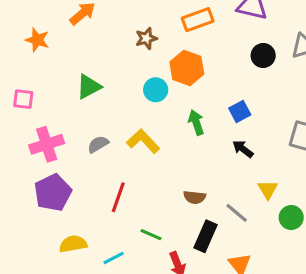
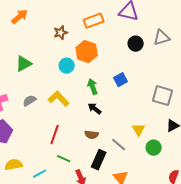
black arrow: (243, 149) -> (95, 109), moved
red line: (118, 197) -> (55, 135), moved

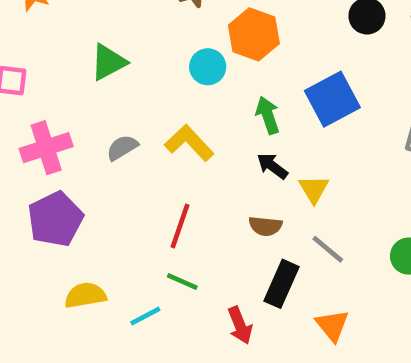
blue square: (121, 80) -> (332, 99), size x1.6
yellow triangle: (139, 130) -> (314, 189), moved
green line: (64, 159) -> (182, 281), moved

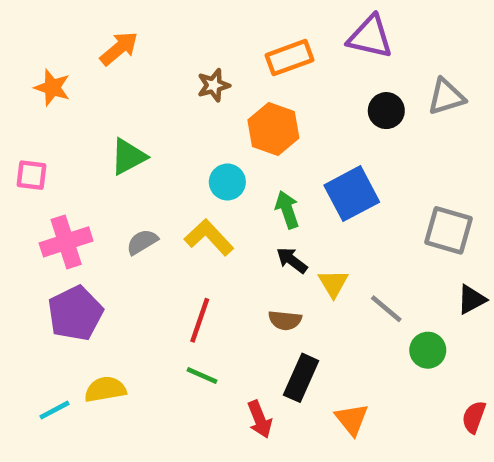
cyan circle: (208, 67) -> (227, 182), moved
gray line: (328, 249) -> (386, 309), moved
cyan line: (145, 316) -> (55, 410), moved

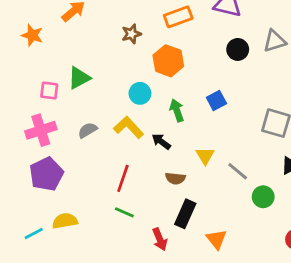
pink square: (32, 175) -> (49, 91), moved
blue square: (352, 194) -> (216, 100), size x0.6
black arrow: (292, 260) -> (161, 142), moved

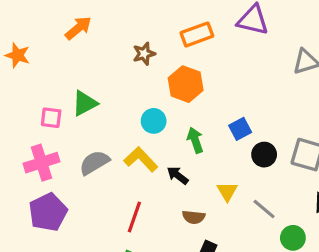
orange star: (32, 35) -> (17, 55), moved
black circle: (238, 49) -> (264, 155), moved
gray semicircle: (88, 130) -> (94, 163), size x1.4

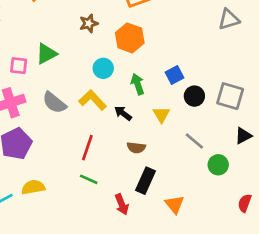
brown star: (144, 54) -> (89, 23), moved
gray semicircle: (94, 163) -> (54, 103), turned -110
yellow triangle: (227, 191) -> (161, 115), moved

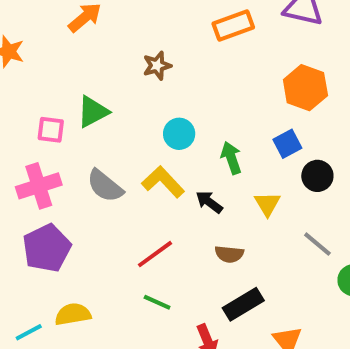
orange hexagon: (130, 38) -> (305, 88), moved
red line: (87, 148) -> (155, 254), turned 35
black rectangle: (146, 181) -> (243, 304), turned 35

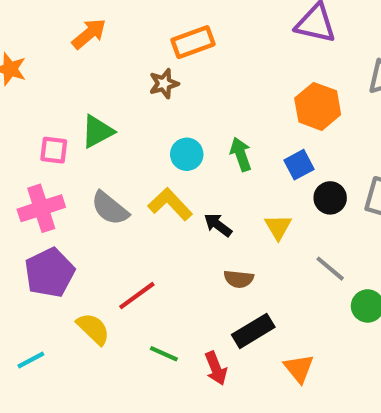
orange rectangle: (233, 25) -> (193, 42), moved
green arrow: (231, 158) -> (241, 154), moved
red line: (155, 254) -> (137, 296), moved
green line: (157, 302) -> (164, 354), moved
yellow semicircle: (73, 314) -> (93, 329), moved, turned 54

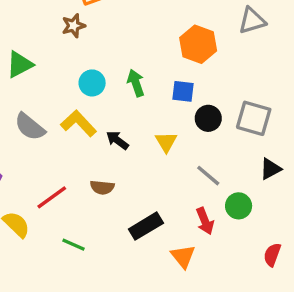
blue square: (299, 165) -> (183, 91), turned 35
brown semicircle: (239, 279) -> (102, 187), moved
red arrow: (216, 368) -> (205, 221), moved

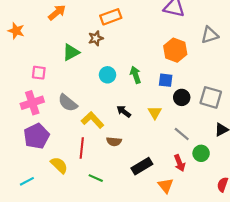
green triangle: (20, 64) -> (71, 52), moved
yellow L-shape: (79, 123) -> (92, 120), moved
red line: (52, 197) -> (82, 148), turned -48

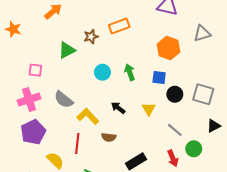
orange rectangle: (111, 17) -> (119, 26), moved

